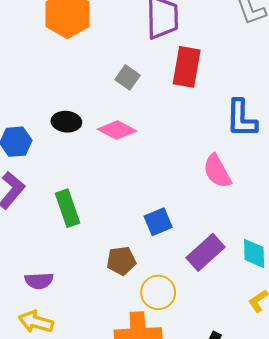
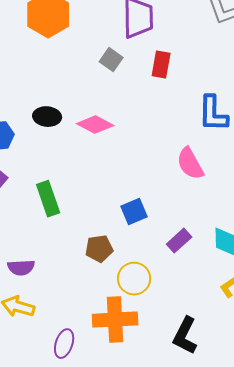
red rectangle: (187, 67) -> (161, 65), size x0.7
gray square: (128, 77) -> (111, 60), moved
purple rectangle: (206, 252) -> (179, 241), size x0.7

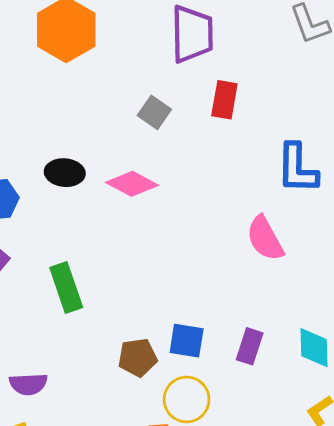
gray square: (111, 60) -> (154, 112), moved
blue square: (134, 212) -> (187, 341), moved, turned 32
purple rectangle: (179, 241) -> (250, 346), turned -30

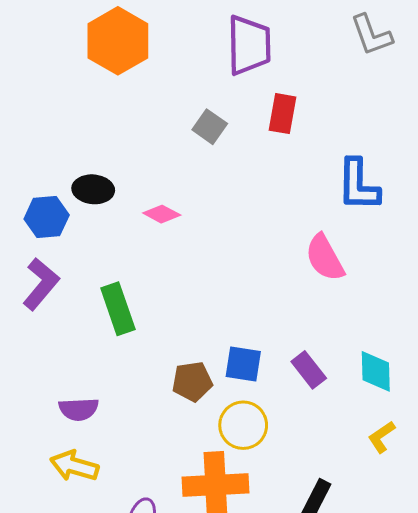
black ellipse: (65, 173) -> (93, 189), moved
pink diamond: (132, 184) -> (162, 214), moved, size x0.7
purple rectangle: (250, 346) -> (309, 370), turned -56

